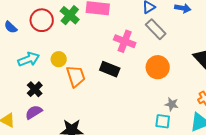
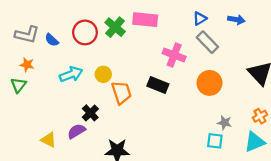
black cross: (35, 89) -> (90, 113), moved

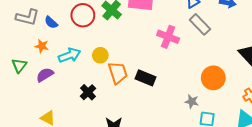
orange star: (27, 65) -> (42, 46), moved
orange circle: (210, 83) -> (213, 78), moved
black rectangle: (158, 85) -> (146, 78), moved
gray star: (225, 123) -> (192, 101), moved
purple semicircle: (76, 131) -> (45, 75), moved

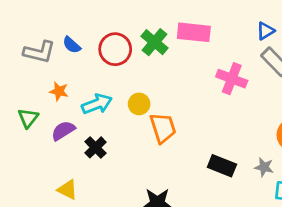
blue semicircle: (51, 22) -> (72, 45), moved
black rectangle: (146, 78) -> (222, 166), moved
black cross: (88, 92) -> (96, 147), moved

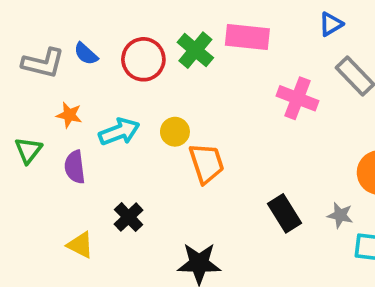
blue triangle: (265, 31) -> (331, 24), moved
purple semicircle: (63, 131) -> (75, 167), turned -65
black cross: (96, 147) -> (129, 217), moved
black rectangle: (222, 166) -> (284, 213), turned 36

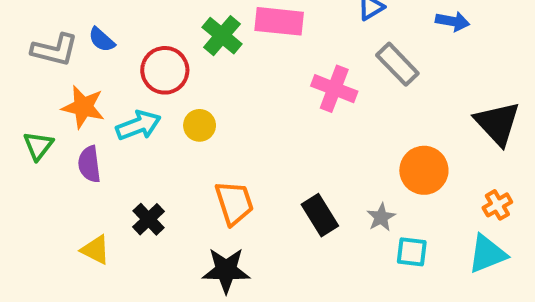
red circle: (143, 59) -> (165, 70), moved
orange star: (69, 115) -> (83, 107), size x1.5
orange trapezoid: (207, 163) -> (234, 203), moved
gray star: (340, 215) -> (381, 217), turned 30

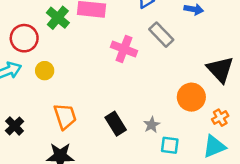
orange circle: (424, 170) -> (191, 97), moved

